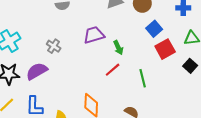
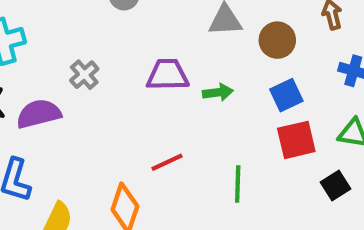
green arrow: (118, 48) -> (218, 92), moved, turned -88
red line: (113, 70) -> (167, 162), moved

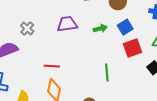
green arrow: (218, 92) -> (100, 28), moved
red line: (167, 162) -> (52, 66), moved, turned 35

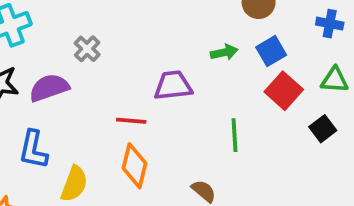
purple trapezoid: (67, 24) -> (173, 86), moved
red square: (132, 48) -> (284, 91), turned -30

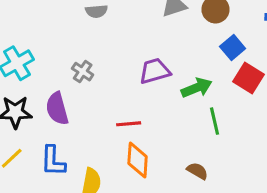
green arrow: (224, 52) -> (197, 88), moved, size x1.4
purple trapezoid: (173, 86) -> (155, 71), moved
purple semicircle: (49, 88) -> (57, 109), turned -76

